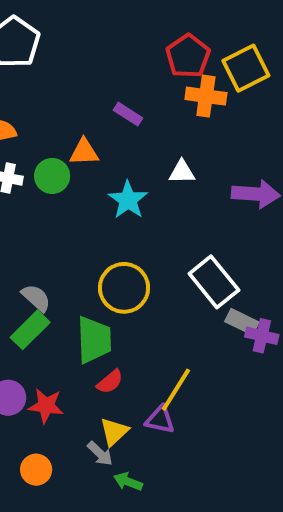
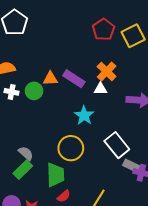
orange cross: (206, 96) -> (107, 71), moved, turned 36
purple rectangle: (128, 114) -> (74, 79), moved, size x1.5
cyan star: (128, 200) -> (84, 115), moved

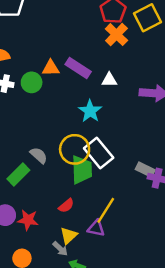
orange cross: (107, 71) -> (116, 35), moved
white rectangle: (117, 145) -> (99, 153), moved
gray semicircle: (26, 153) -> (39, 155), moved
green trapezoid: (55, 175) -> (82, 170), moved

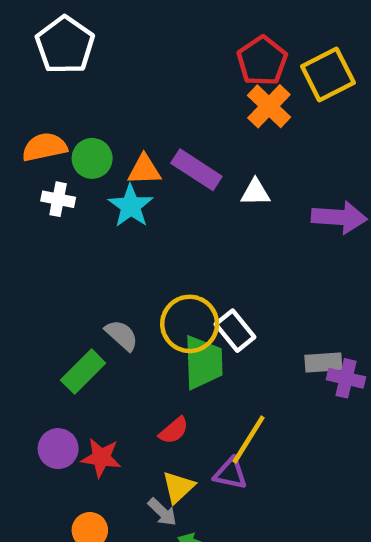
green circle: (32, 82) -> (92, 158), moved
cyan star: (90, 111) -> (131, 206), moved
white rectangle: (99, 153) -> (235, 331), size x0.7
gray rectangle: (145, 170) -> (323, 362), turned -30

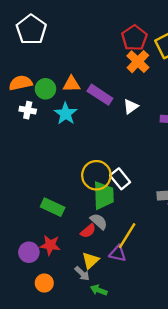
orange triangle: (144, 170) -> (72, 84), moved
white triangle: (255, 192) -> (131, 107), turned -35
gray semicircle: (122, 335) -> (99, 221), moved
green rectangle: (83, 372) -> (53, 207), moved, turned 70
purple circle: (58, 449) -> (29, 252), moved

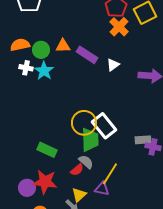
cyan star: (66, 114) -> (44, 71), moved
white rectangle: (120, 179) -> (104, 126), size x1.4
red star: (50, 245) -> (45, 182), size x1.4

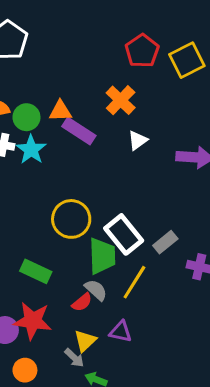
orange cross: (119, 27) -> (121, 100), moved
purple rectangle: (87, 55) -> (79, 131), moved
yellow circle: (84, 123) -> (71, 219), moved
gray rectangle: (143, 140) -> (165, 242), moved, turned -35
yellow line: (110, 174) -> (134, 282), moved

